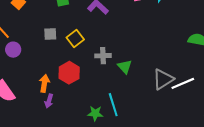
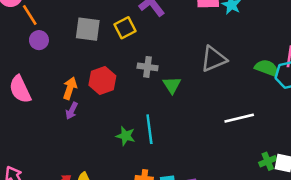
gray square: (50, 34) -> (88, 29), size x1.5
yellow square: (75, 38) -> (125, 28), moved
gray triangle: (163, 79) -> (214, 59), moved

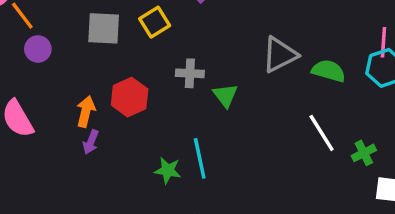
green semicircle: (267, 68) -> (329, 71), moved
white line: (239, 118) -> (322, 133), turned 76
green cross: (268, 161) -> (364, 153), moved

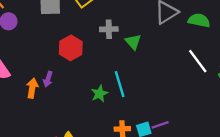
orange arrow: (86, 111) -> (32, 88), moved
green star: (168, 170) -> (99, 94), turned -30

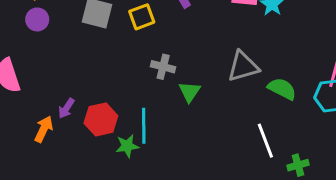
red hexagon: (71, 48) -> (101, 119), moved
cyan line: (120, 84) -> (144, 126), moved
orange arrow: (32, 88) -> (44, 129), moved

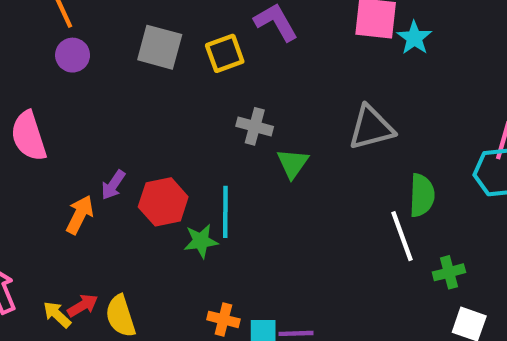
green semicircle: (282, 89) -> (422, 195), moved, turned 64

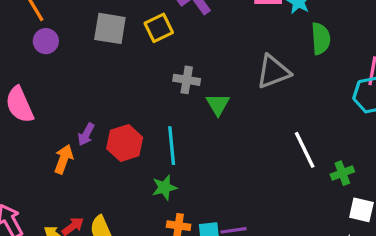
green semicircle: (422, 195) -> (321, 39), moved
green star: (201, 241) -> (164, 187), moved

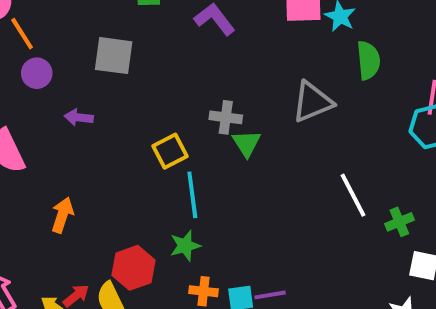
yellow square: (159, 28) -> (170, 151), moved
gray cross: (187, 80) -> (226, 117), moved
purple arrow: (86, 134) -> (79, 117), moved, turned 70
red hexagon: (125, 143) -> (134, 268), moved

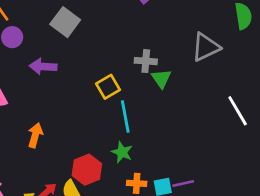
gray square: (114, 56) -> (65, 22), turned 32
purple arrow: (79, 117) -> (43, 67), size x1.4
green star: (185, 246) -> (122, 152), turned -30

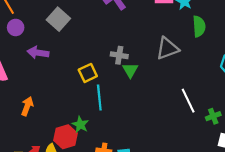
green star: (122, 152) -> (80, 125), moved

